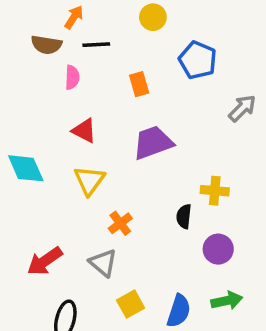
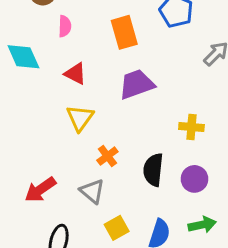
orange rectangle: (139, 84) -> (124, 32), size x1.5
cyan diamond: (26, 168) -> (23, 57), moved
black semicircle: (184, 216) -> (153, 170), moved, size x1.5

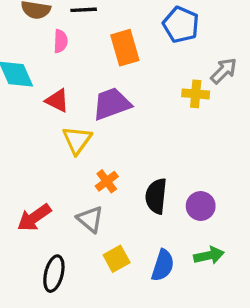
red triangle: (75, 74) -> (57, 100), moved
purple trapezoid: (136, 84) -> (112, 104), moved
yellow cross: (191, 127) -> (196, 94), moved

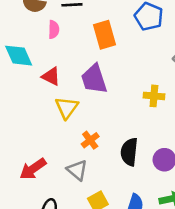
yellow cross: (196, 94) -> (154, 96), moved
purple trapezoid: (112, 104) -> (94, 79), turned -88

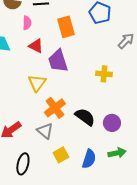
red triangle: (51, 76) -> (36, 46), moved
orange cross: (90, 140) -> (55, 108), size x1.5
black semicircle: (129, 152) -> (85, 117), turned 120

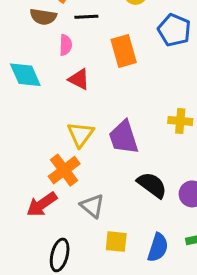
purple trapezoid: (58, 61) -> (124, 137), moved
orange cross: (55, 108) -> (64, 170), moved
yellow square: (61, 155) -> (116, 242), turned 35

